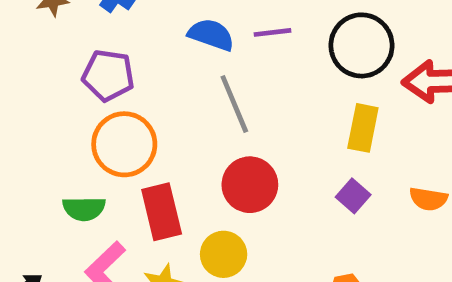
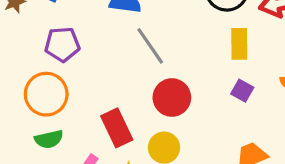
orange circle: (124, 144) -> (46, 94), moved
green semicircle: (84, 209) -> (49, 139), moved

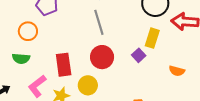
purple square: (242, 91) -> (139, 55), moved
orange circle: (46, 94) -> (28, 31), size x0.7

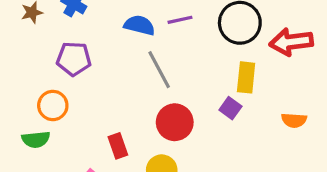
green semicircle: (21, 59) -> (36, 139), moved
red rectangle: (64, 65) -> (118, 146), size x0.7

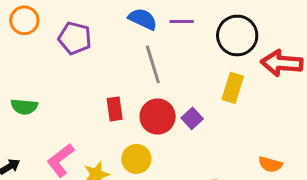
orange circle: (53, 105) -> (24, 20), moved
purple square: (230, 108) -> (192, 118), moved
orange semicircle: (294, 120) -> (270, 164), moved
red rectangle: (118, 146) -> (115, 109), moved

